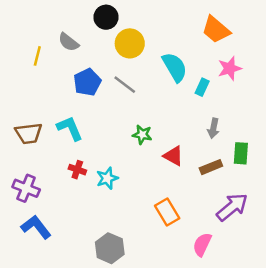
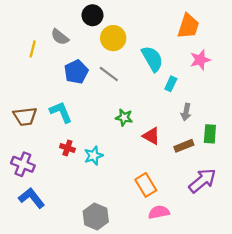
orange trapezoid: (216, 30) -> (188, 26), turned -112
cyan rectangle: (202, 87) -> (171, 84), moved
pink semicircle: (202, 244) -> (159, 212), moved, turned 54

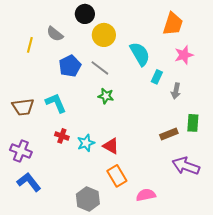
gray arrow: (186, 112) -> (176, 91), moved
green star: (124, 118) -> (106, 96), moved
red triangle: (151, 136) -> (111, 146), moved
purple arrow: (202, 181) -> (186, 166), turned -120
orange rectangle: (146, 185) -> (117, 176), moved

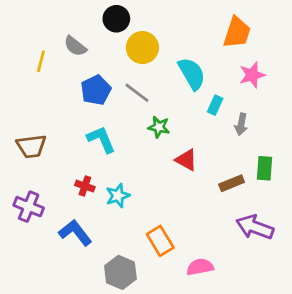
green star: (106, 96) -> (159, 127), moved
cyan L-shape: (56, 103) -> (101, 139), moved
red triangle: (111, 146) -> (186, 160), moved
blue L-shape: (29, 182) -> (75, 233), moved

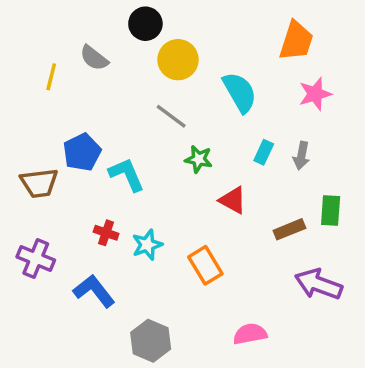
blue pentagon: (96, 90) -> (82, 152), moved
cyan rectangle: (215, 105) -> (264, 152), moved
orange rectangle: (160, 241) -> (205, 265), moved

